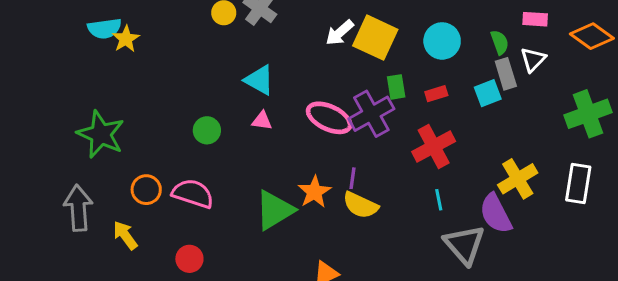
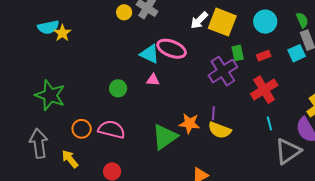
pink ellipse: (329, 118) -> (172, 49), moved
orange star: (314, 192) -> (189, 123), turned -30
gray triangle: (464, 245) -> (288, 151), turned 40

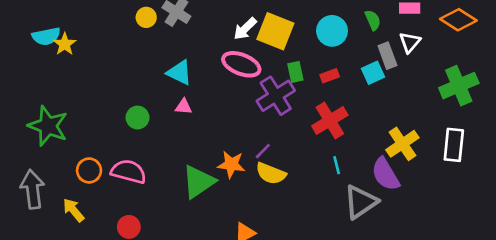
green semicircle: (302, 20) -> (373, 20), moved
pink ellipse: (172, 49) -> (241, 64), moved
purple line: (213, 113) -> (263, 151), turned 40

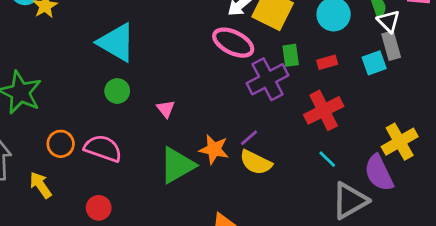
white triangle: (410, 42) -> (389, 21), moved, turned -30
cyan triangle: (179, 73) -> (116, 43), moved, size x1.4
pink triangle: (184, 107) -> (166, 109), moved, turned 42
cyan line: (337, 165) -> (327, 159), turned -36

